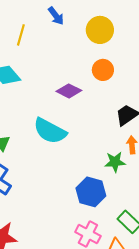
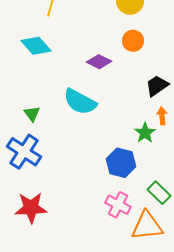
green star: (115, 162) -> (145, 133), turned -30

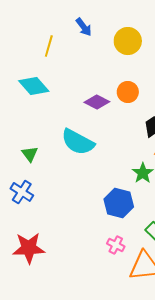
orange circle: (133, 41) -> (128, 92), moved
blue cross: (24, 152) -> (22, 192), size x0.7
pink cross: (118, 205) -> (116, 245), size x0.7

